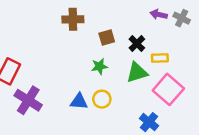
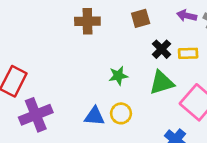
brown square: (107, 37) -> (141, 18), moved
yellow rectangle: (160, 58) -> (188, 53), moved
purple cross: (28, 100) -> (36, 115), turned 36

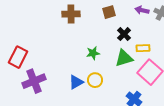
yellow rectangle: (188, 53) -> (143, 48), moved
blue triangle: (94, 116) -> (76, 82), turned -35

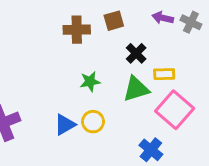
brown cross: (71, 14) -> (77, 30), moved

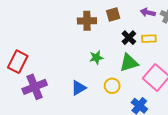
yellow rectangle: (164, 74) -> (149, 39), moved
yellow circle: (93, 122) -> (112, 86), moved

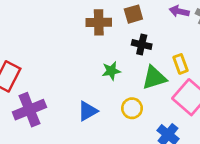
black cross: (129, 38) -> (142, 45), moved, turned -32
yellow rectangle: (149, 39) -> (180, 64), moved, turned 72

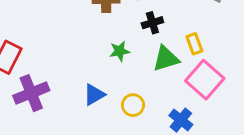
black cross: (142, 45) -> (152, 23), turned -30
yellow circle: (132, 108) -> (133, 105), moved

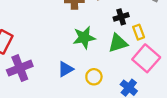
black cross: (152, 23) -> (121, 17), moved
green star: (120, 51) -> (84, 38), size x1.5

